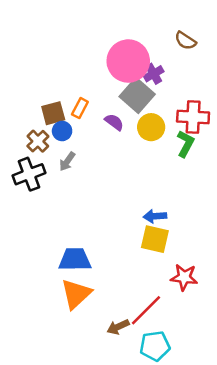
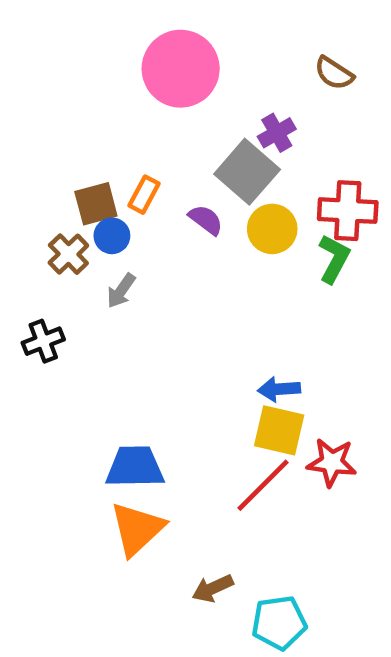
pink circle: (128, 61) -> (181, 69), moved
black cross: (29, 174) -> (43, 341), moved, size x0.7
red star: (184, 277) -> (332, 462), moved
red line: (146, 310) -> (263, 485), moved

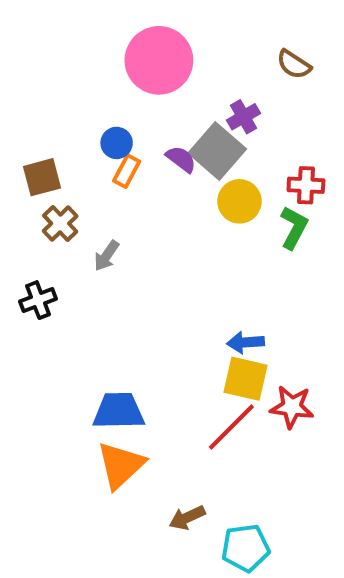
brown square: (96, 204) -> (42, 177), moved
red cross: (348, 211) -> (306, 185), size x0.7
purple semicircle: (206, 220) -> (181, 159), moved
blue circle: (112, 236) -> (117, 143), moved

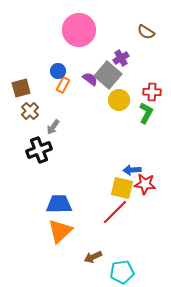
black cross: (38, 300) -> (39, 150), moved, size x1.4
blue arrow: (246, 342) -> (132, 170), moved
red star: (292, 407) -> (145, 184), moved

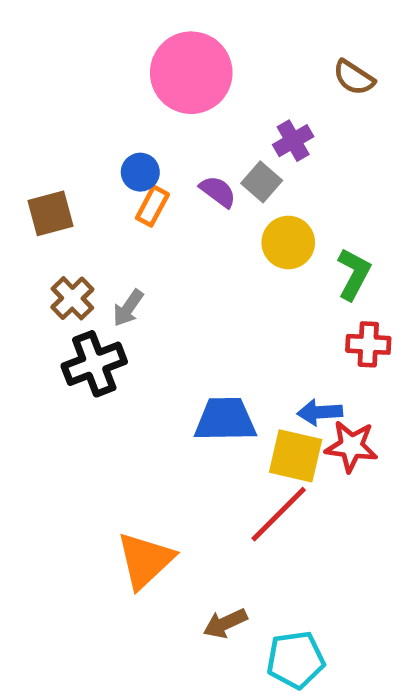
gray square: (108, 75) -> (262, 182), size x0.6
red cross: (152, 92) -> (368, 344), moved
brown cross: (30, 111) -> (72, 298), moved
blue trapezoid: (59, 204) -> (225, 420), moved

